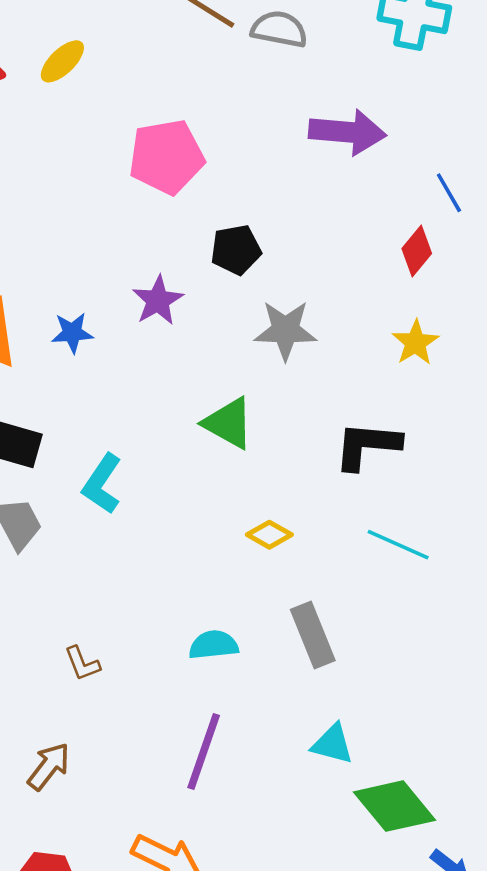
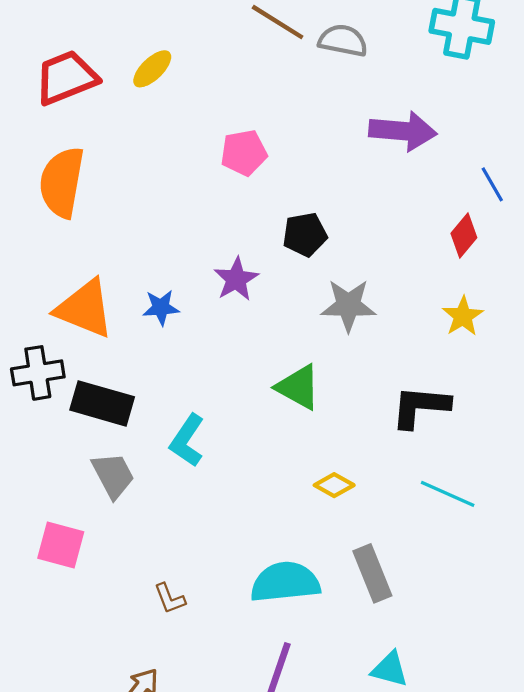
pink pentagon: (166, 157) -> (244, 153), size x0.7
cyan semicircle: (214, 645) -> (285, 582), size x1.6

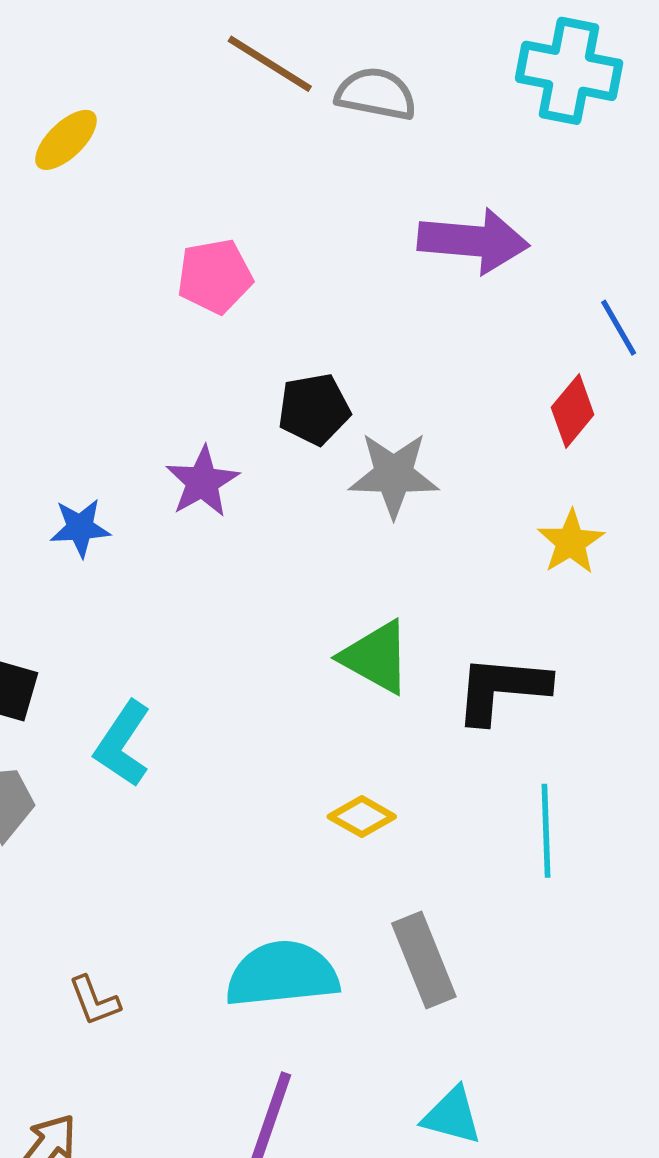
gray star: (348, 305) -> (394, 475), moved
green triangle: (298, 387) -> (376, 657), moved
cyan line: (448, 494) -> (546, 831), turned 64

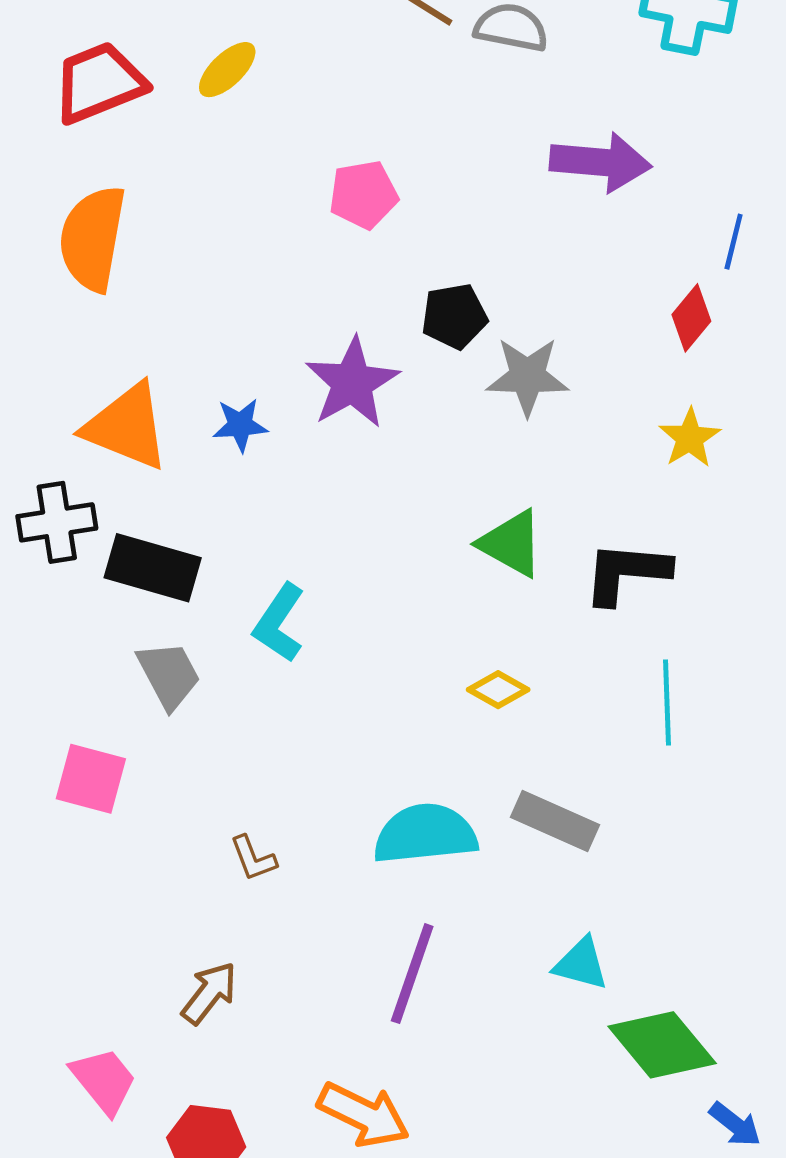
blue line: (619, 328) -> (734, 242), turned 44
purple star: (202, 482) -> (352, 383), size x1.4
gray rectangle: (424, 960) -> (555, 821), turned -44

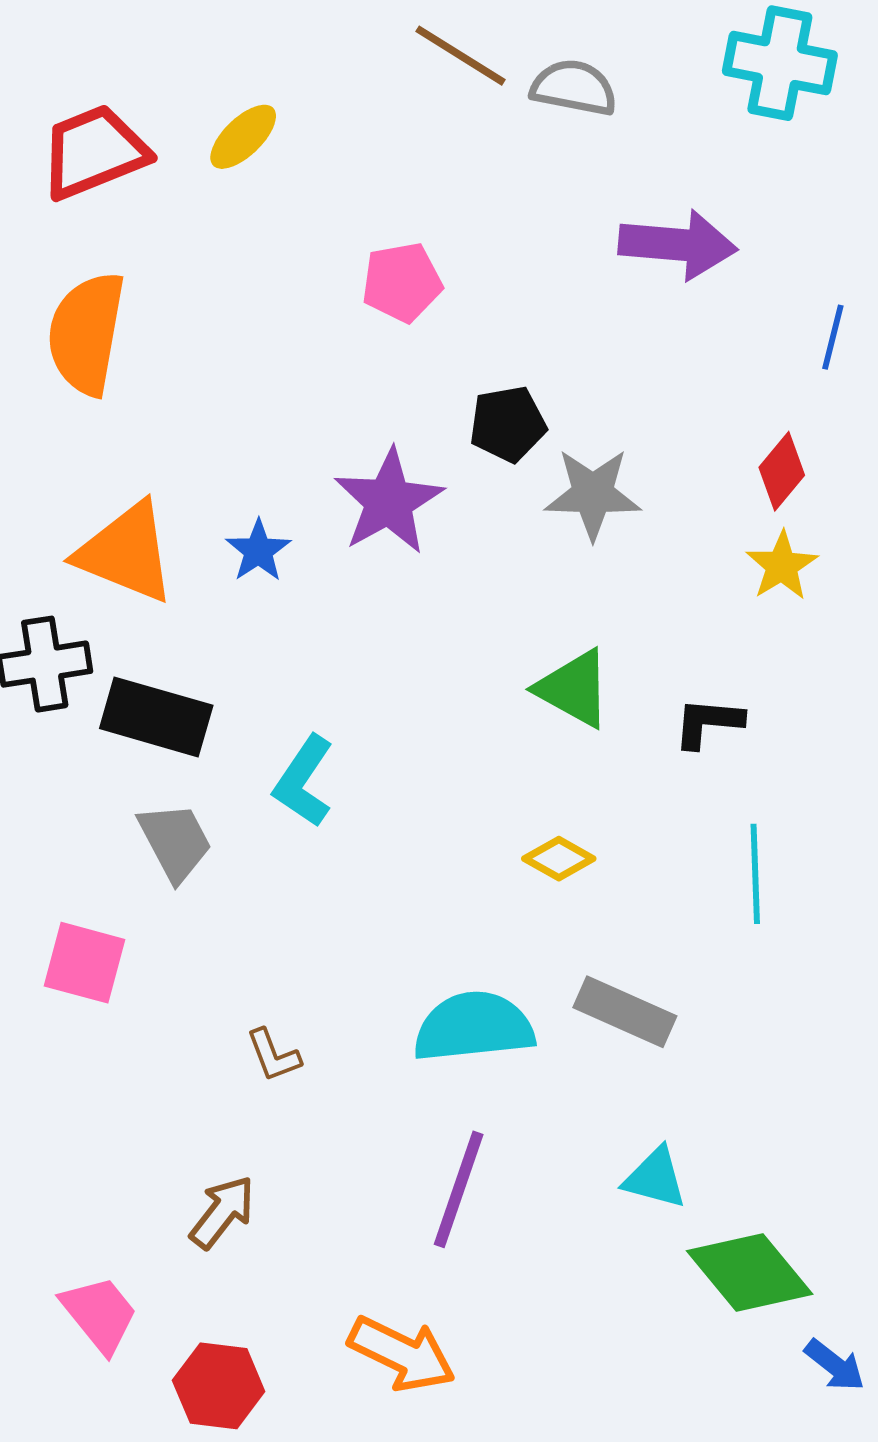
red diamond: (691, 318) -> (782, 471), moved
blue star: (240, 425) -> (258, 551), turned -30
black L-shape: (626, 573) -> (708, 723), size x0.7

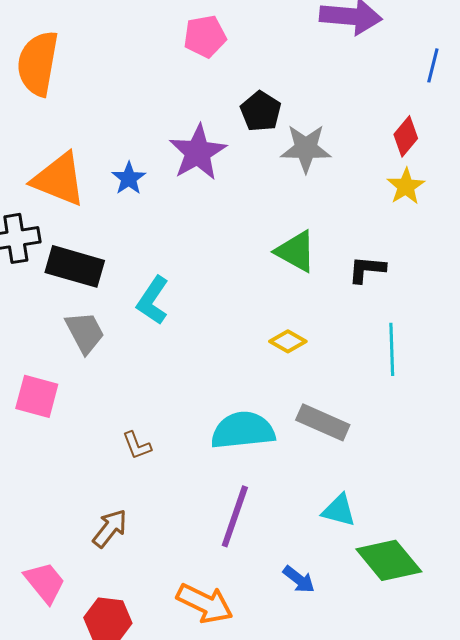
black pentagon: (508, 424) -> (261, 111), turned -30
blue arrow: (835, 1365) -> (299, 579), moved

